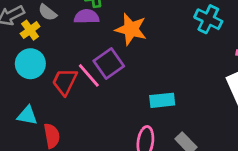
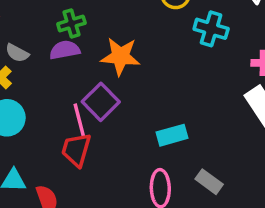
pink line: (89, 75) -> (79, 120), turned 36
red trapezoid: (65, 82) -> (76, 150), moved

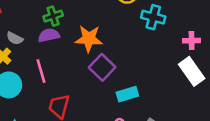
purple square: (101, 102) -> (102, 67), moved
pink line: (79, 120) -> (41, 71), moved

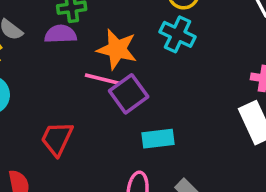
cyan cross: (153, 17) -> (178, 34), moved
pink line: (41, 71) -> (102, 79), moved, turned -70

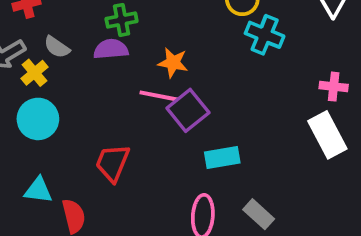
cyan cross: (178, 34) -> (265, 35), moved
orange star: (117, 49) -> (173, 63), size x0.7

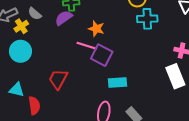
cyan cross: (265, 35) -> (147, 19), turned -30
purple semicircle: (111, 49) -> (64, 18), turned -36
purple square: (188, 110) -> (102, 55), turned -30

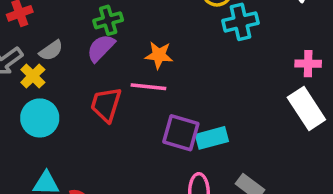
gray semicircle: (35, 14) -> (51, 50), turned -64
purple square: (102, 55) -> (181, 133), moved
red trapezoid: (58, 79) -> (106, 104), moved

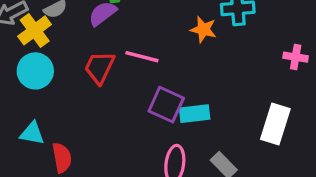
orange star: (159, 55) -> (203, 29), moved
yellow cross: (33, 76) -> (35, 30), size x1.4
white rectangle: (306, 108) -> (275, 124), moved, turned 42

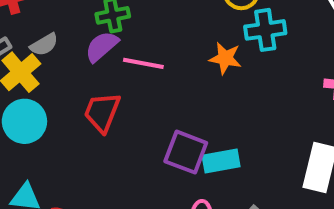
pink line: (142, 57) -> (143, 63), moved

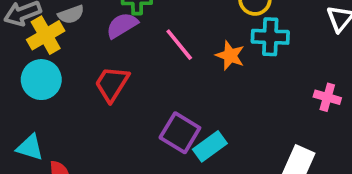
pink line: (143, 63) -> (179, 45), moved, turned 30
cyan rectangle: (221, 161) -> (210, 146), turned -36

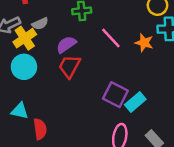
purple semicircle: (122, 25) -> (66, 45), moved

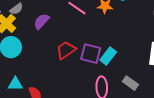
red trapezoid: (69, 66) -> (66, 50), moved, turned 40

